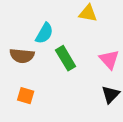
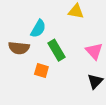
orange square: (26, 96) -> (41, 71), moved

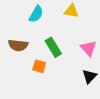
cyan semicircle: (38, 29) -> (36, 14), moved

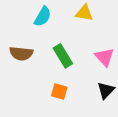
orange square: (39, 66) -> (59, 92), moved

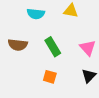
cyan semicircle: (43, 17) -> (36, 14), turned 66

